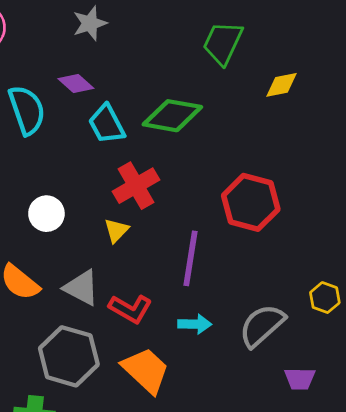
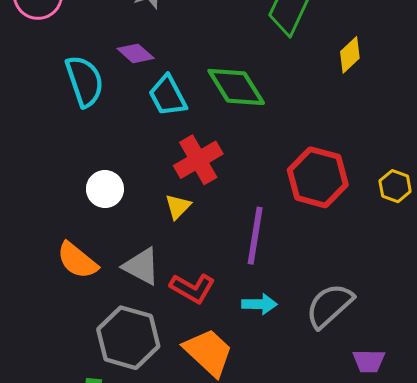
yellow diamond: (282, 85) -> (350, 55), turned -32
green diamond: (172, 116) -> (236, 87), turned 48
yellow hexagon: (325, 298) -> (395, 186), moved

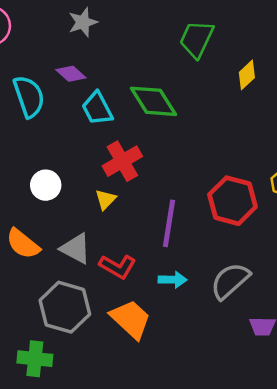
red hexagon: (318, 177) -> (232, 201), moved

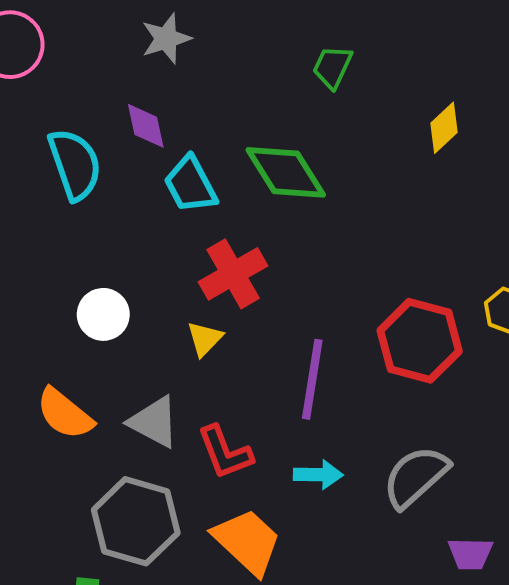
green trapezoid: (197, 39) -> (332, 67), moved, size x0.7
purple diamond: (71, 74) -> (146, 126), turned 36
red L-shape: (118, 267) -> (225, 452), turned 39

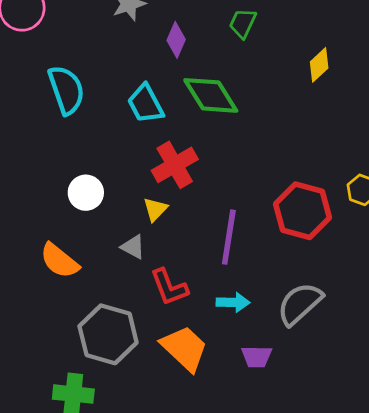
purple diamond: (146, 126) -> (176, 40), moved, turned 36
gray triangle: (154, 422) -> (133, 247), moved, size x0.7
purple trapezoid: (470, 554) -> (257, 357), moved

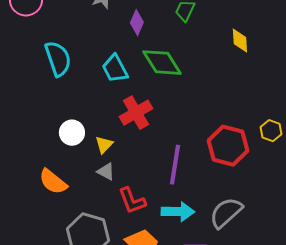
yellow diamond: (319, 65) -> (240, 41), turned -50
yellow triangle: (155, 209) -> (104, 145), moved
cyan arrow: (233, 302) -> (178, 212), size x1.4

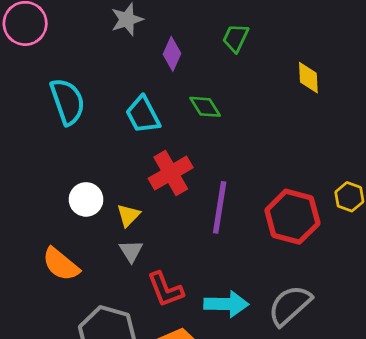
green diamond: (162, 63) -> (205, 107), size x0.6
purple line: (175, 165) -> (220, 207), moved
gray triangle: (106, 172) -> (131, 251), turned 30

